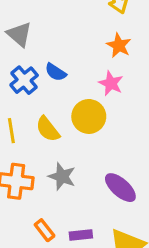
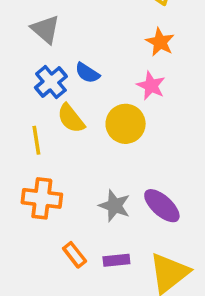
yellow semicircle: (48, 129) -> (71, 118), moved
gray star: (62, 177) -> (115, 206), moved

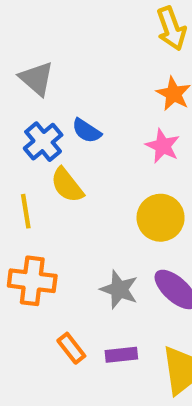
yellow circle: (126, 124) -> (161, 218), moved

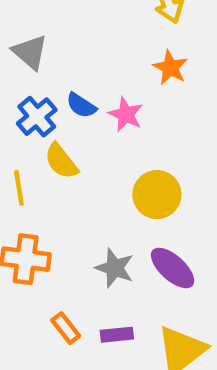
pink star: (163, 146) -> (126, 114), moved

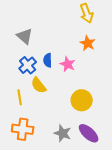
blue semicircle: (81, 105) -> (48, 60), turned 56

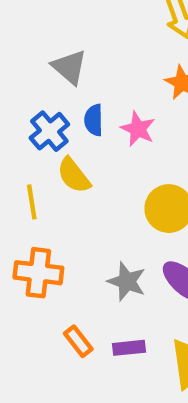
gray triangle: (25, 36) -> (69, 67), moved

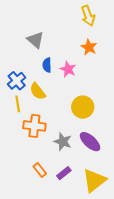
blue cross: (49, 131) -> (17, 81), moved
orange cross: (38, 273) -> (34, 126), moved
purple rectangle: (129, 348) -> (64, 173), turned -32

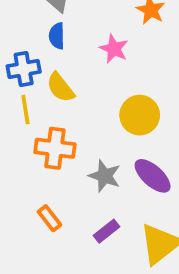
blue semicircle: (47, 65) -> (57, 36), moved
blue cross: (17, 81) -> (24, 69), turned 30
orange rectangle: (40, 170) -> (49, 218), moved

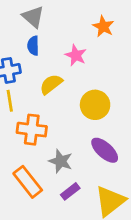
yellow semicircle: (60, 87) -> (51, 84), moved, turned 90
gray star: (105, 176) -> (61, 161), moved
orange rectangle: (49, 218) -> (28, 182), size x1.6

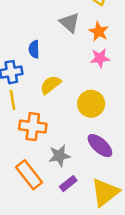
gray triangle: (33, 17) -> (70, 23), moved
pink star: (76, 55) -> (100, 58), moved, turned -30
gray star: (61, 161) -> (59, 156), turned -30

